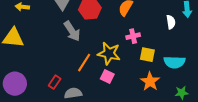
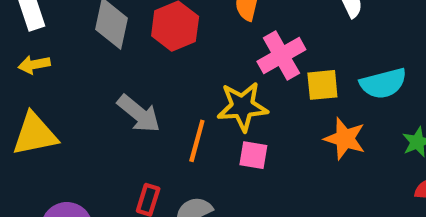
gray arrow: (72, 31) -> (139, 114), moved
pink cross: (133, 36) -> (281, 56), size x1.5

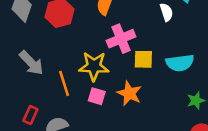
orange star: (345, 139) -> (129, 93), moved
orange line: (197, 141) -> (64, 83), turned -40

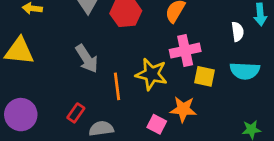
cyan semicircle: (180, 63) -> (245, 71), moved
orange star: (129, 93) -> (183, 109), turned -30
pink square: (97, 96) -> (157, 124), moved

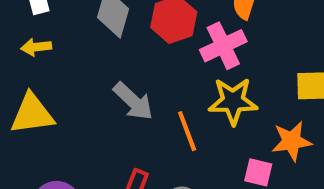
pink cross: (185, 51) -> (223, 46), moved

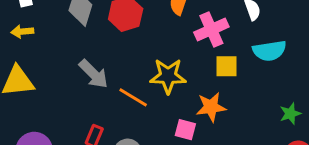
pink cross: (223, 46) -> (211, 30), moved
orange line: (187, 131) -> (133, 97), turned -40

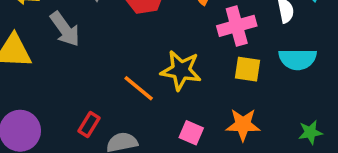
gray arrow: (94, 74) -> (65, 29), moved
orange star: (211, 107) -> (243, 125), moved

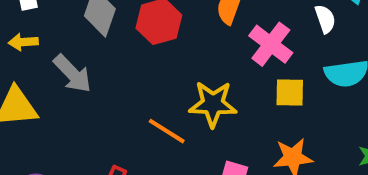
pink cross: (237, 26) -> (271, 44), turned -30

